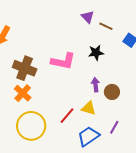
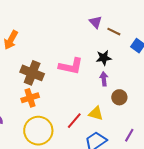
purple arrow: (95, 85) -> (104, 79), moved
orange cross: (23, 93) -> (30, 98), turned 30
purple line: (114, 127) -> (129, 135), moved

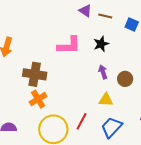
pink L-shape: (71, 66) -> (69, 45), moved
purple arrow: (104, 79) -> (103, 72), moved
red line: (74, 121) -> (82, 121), moved

